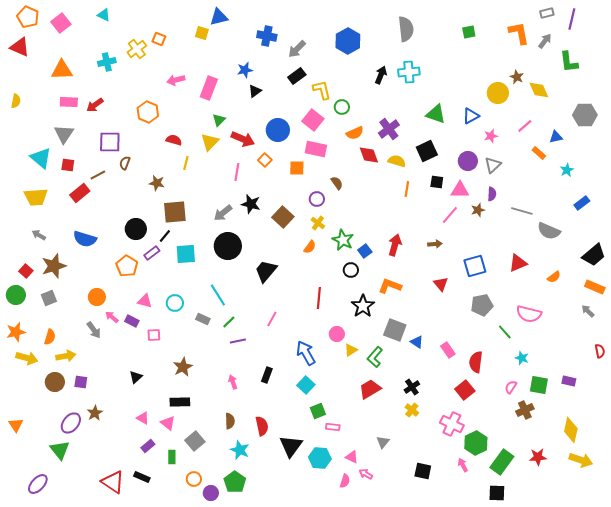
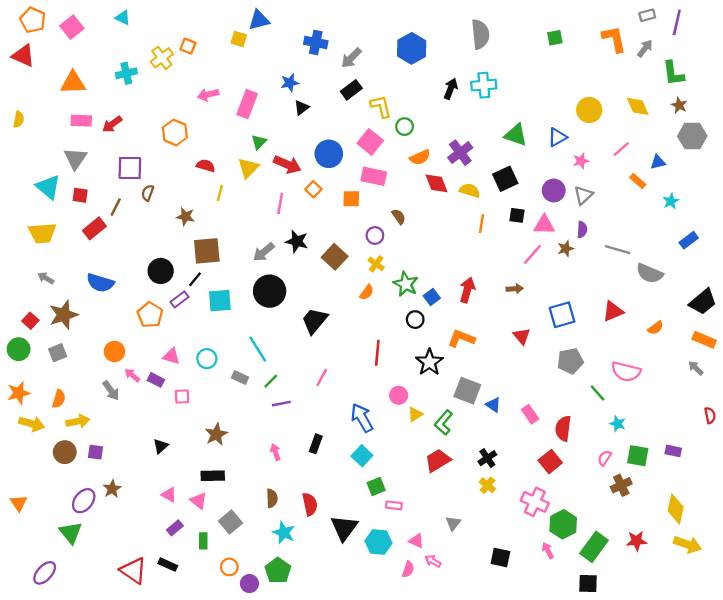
brown star: (517, 77) -> (679, 105), moved
brown line: (98, 175) -> (116, 207), turned -35

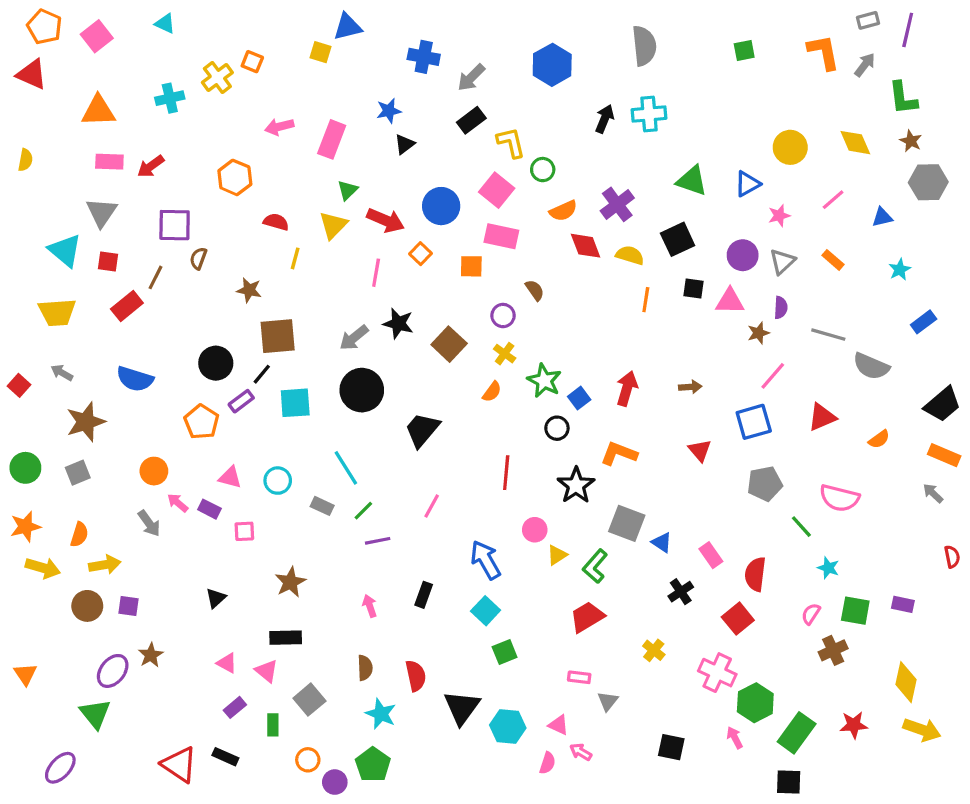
orange rectangle: (638, 181) -> (833, 260), moved
pink line: (532, 254) -> (773, 376), moved
red square: (30, 321) -> (19, 385), moved
black cross: (487, 458) -> (681, 592), moved
pink rectangle: (394, 505) -> (579, 677), moved

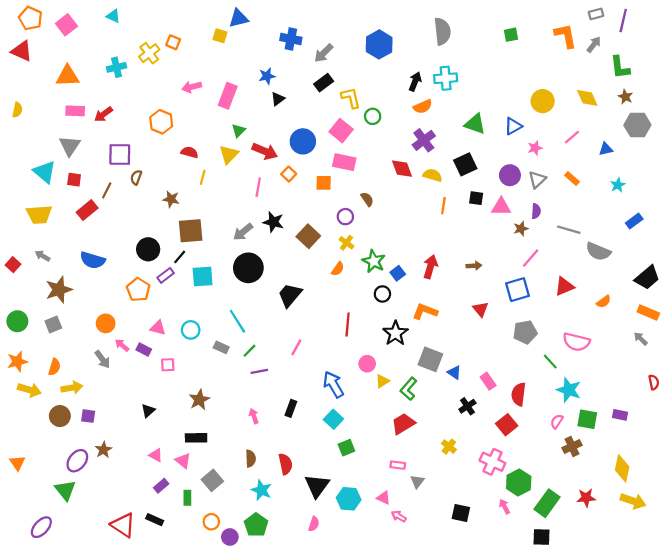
orange semicircle: (563, 211) -> (423, 107), moved
cyan star: (828, 568) -> (569, 390), size x1.6
pink semicircle: (547, 763) -> (314, 524), moved

